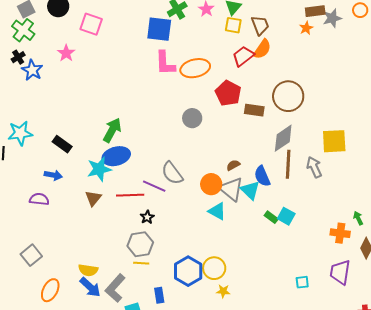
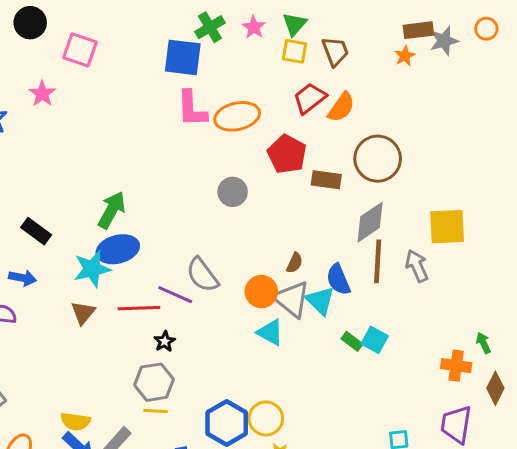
orange semicircle: (262, 49) -> (341, 107), moved
brown semicircle: (233, 165) -> (295, 263), turned 144

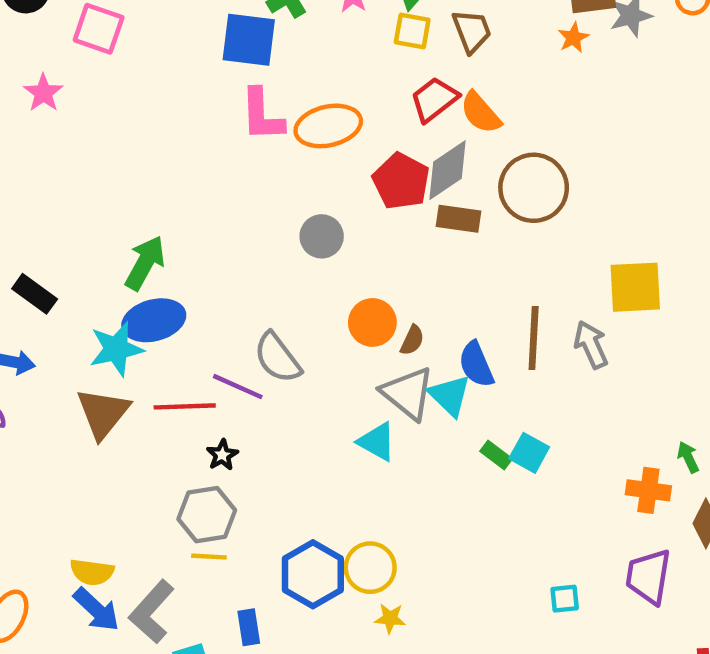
orange semicircle: (341, 107) -> (481, 113), turned 104
gray diamond: (370, 222) -> (447, 170), moved
orange circle: (261, 292) -> (372, 322), moved
brown triangle: (83, 313) -> (103, 413), size x1.5

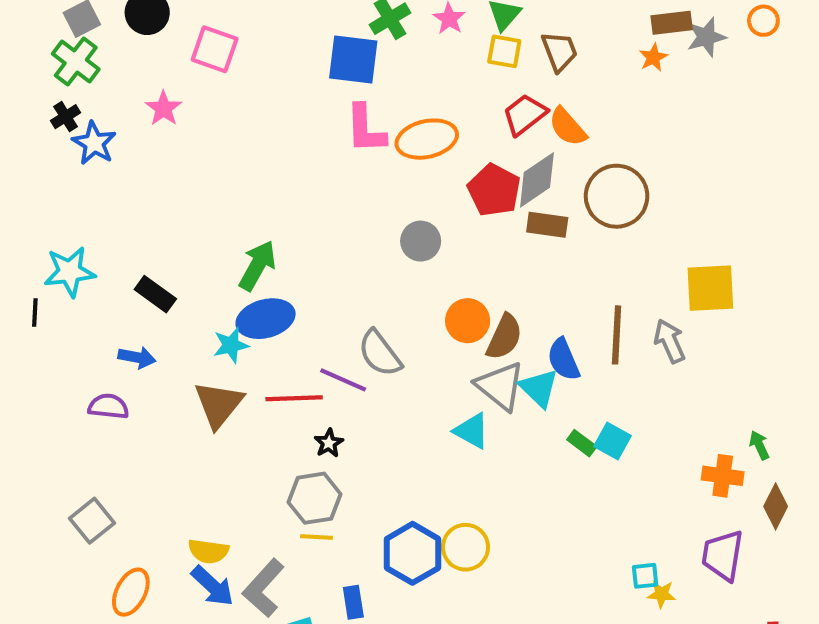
brown semicircle: (412, 340) -> (504, 337), size x1.6
cyan star: (116, 349) -> (231, 345), size x0.7
yellow star: (390, 618) -> (661, 594), moved

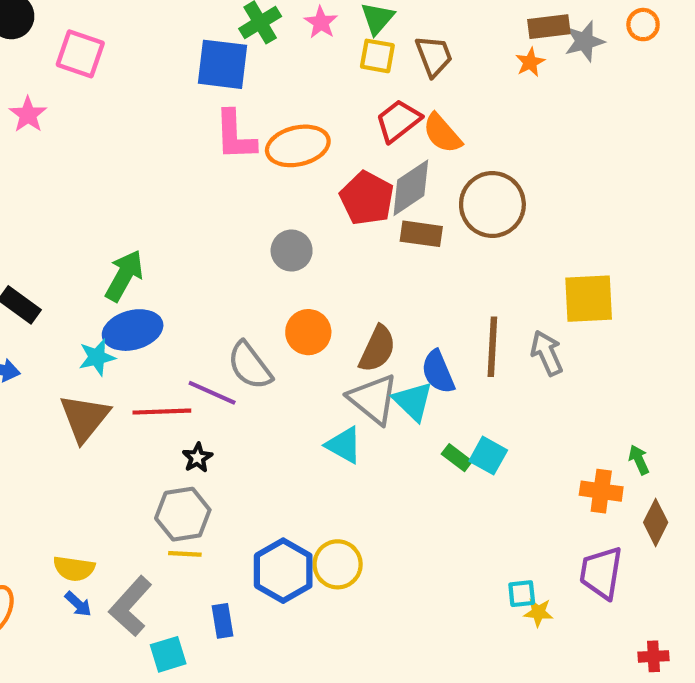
orange circle: (468, 321) -> (308, 332), moved
blue arrow: (212, 586) -> (78, 604), size x0.6

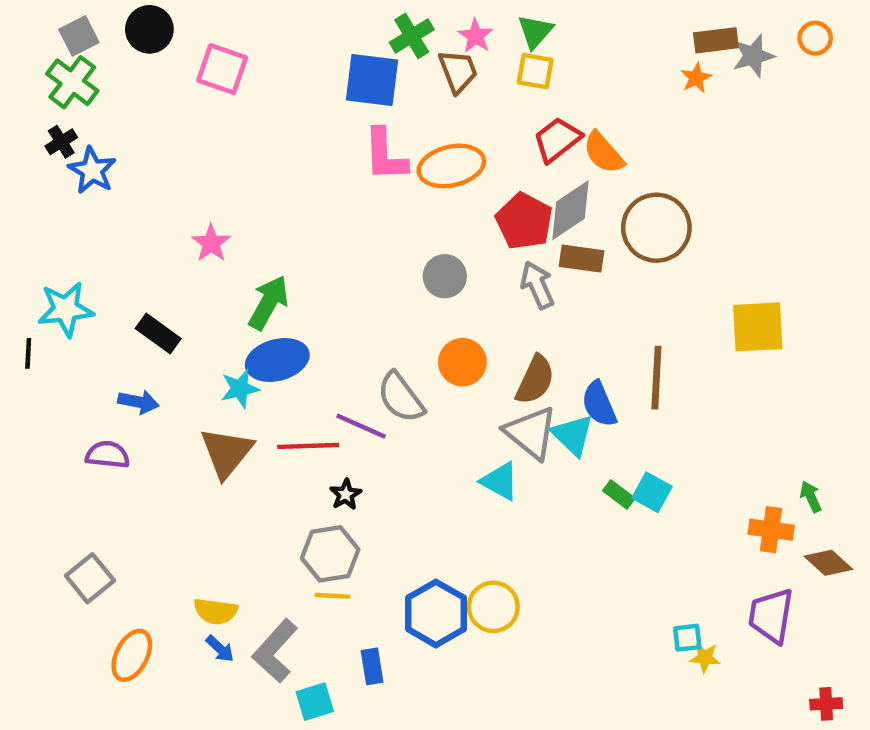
brown trapezoid: (434, 56) -> (458, 71), moved
pink star: (28, 115) -> (211, 243), moved
gray arrow: (547, 353) -> (537, 285), moved
brown diamond: (656, 522) -> (828, 563), turned -75

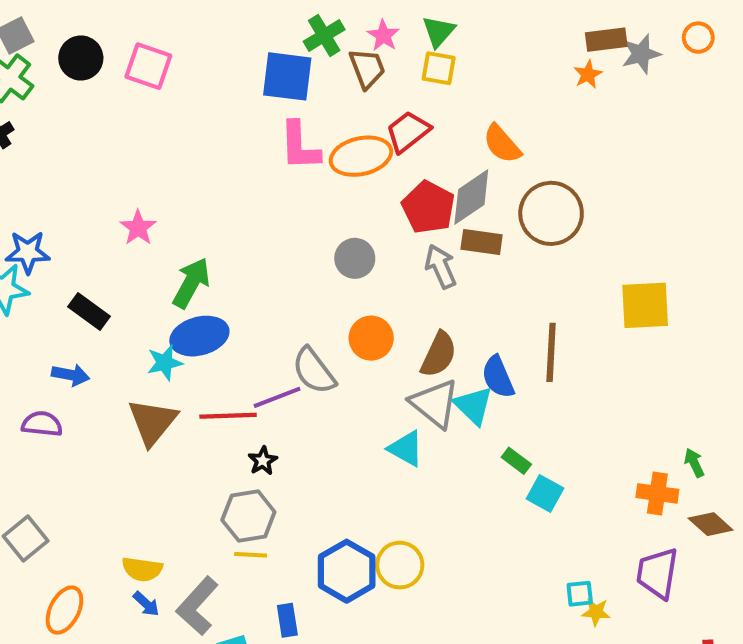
black circle: (149, 29) -> (81, 58), moved
red trapezoid: (557, 140) -> (408, 132), moved
blue star: (92, 170) -> (28, 252), moved, turned -30
purple line: (361, 426) -> (277, 397), turned -45
cyan square: (652, 492) -> (545, 493), moved

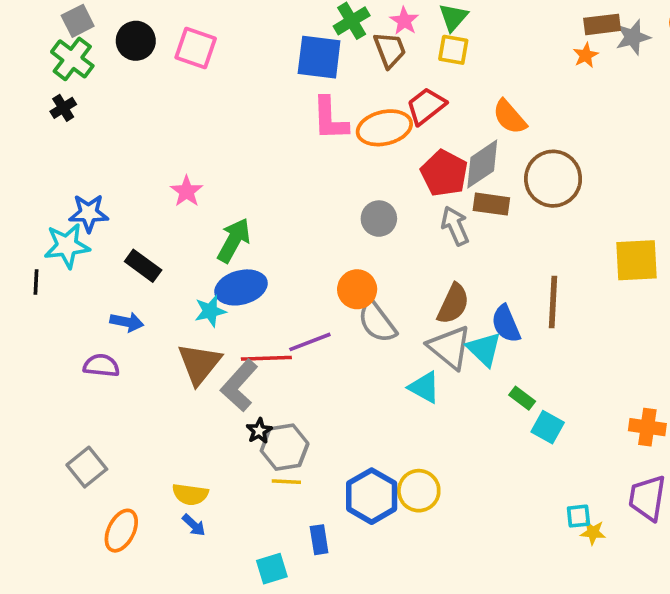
orange circle: (371, 338) -> (357, 289), moved
gray semicircle: (314, 371) -> (377, 322), moved
black star: (263, 461) -> (259, 431), moved
gray L-shape: (197, 606) -> (239, 385), moved

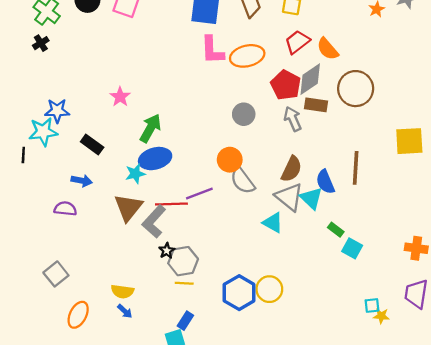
red trapezoid: (426, 106) -> (297, 42), moved
blue rectangle: (319, 540) -> (185, 321), moved, turned 42

